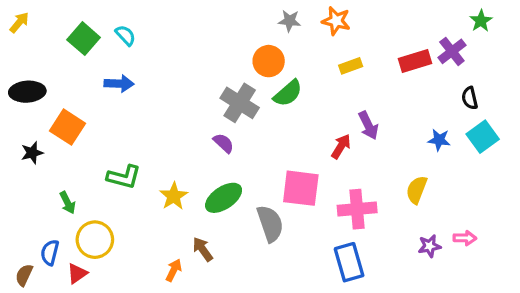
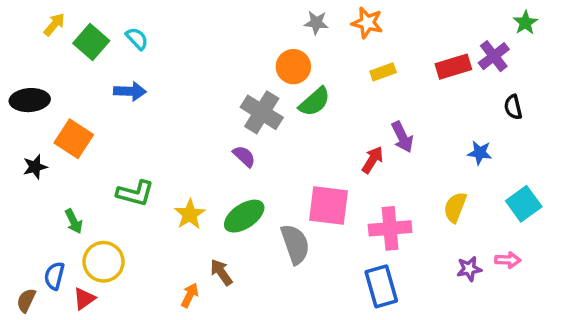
yellow arrow: (19, 22) -> (54, 24), moved
cyan square: (483, 137) -> (524, 204), moved

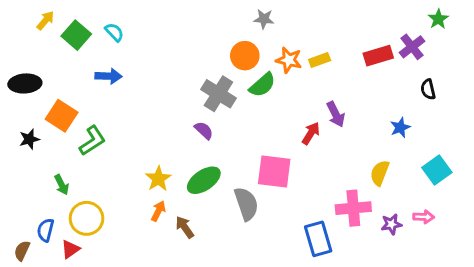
orange star: (367, 23) -> (289, 60), moved
blue star: (480, 153) -> (400, 127), turned -30
green L-shape: (135, 193) -> (92, 141), moved, turned -48
pink cross: (390, 228) -> (353, 208), moved
orange arrow: (190, 295) -> (158, 211), moved

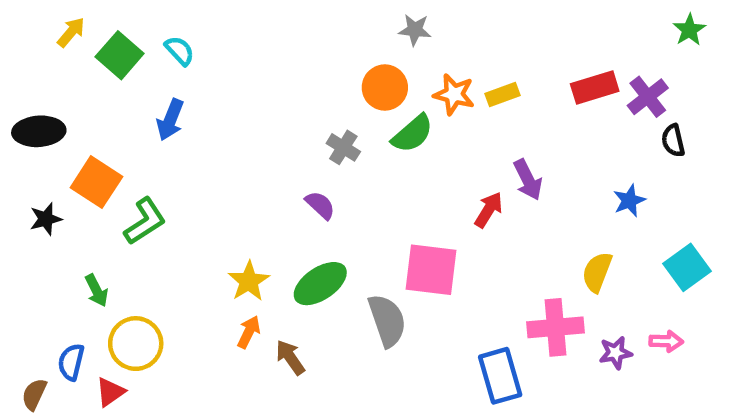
purple cross: (412, 47) -> (648, 97), moved
blue arrow: (108, 76) -> (170, 120), turned 110
gray cross: (218, 94) -> (343, 147), size x0.6

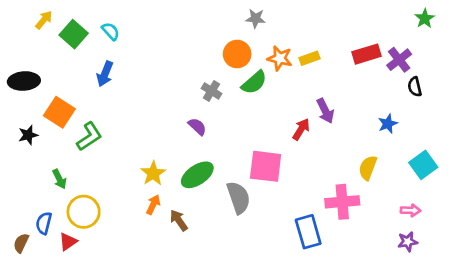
purple star: (615, 353) -> (408, 242), moved

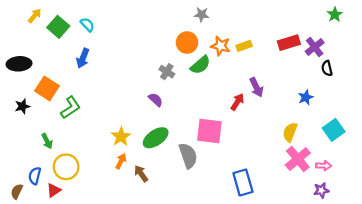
pink cross: (342, 202) -> (298, 159), moved, turned -35

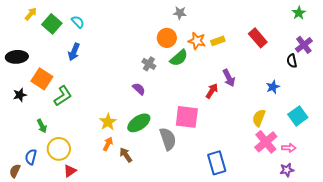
red rectangle: (289, 43) -> (258, 38), turned 66
purple cross: (315, 47) -> (304, 45), moved
red triangle: (54, 190) -> (70, 171), moved

